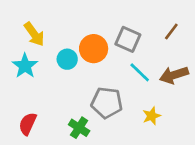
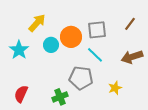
yellow arrow: (34, 34) -> (37, 23), moved, turned -102
gray square: (128, 39) -> (97, 30), turned -30
cyan line: (140, 72) -> (95, 55), moved
green cross: (79, 128) -> (60, 97), turned 35

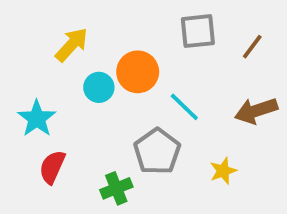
gray square: (97, 30) -> (198, 31), moved
cyan star: (19, 50) -> (37, 118), moved
gray pentagon: (81, 78) -> (157, 151), turned 30
red semicircle: (21, 94) -> (52, 167), moved

